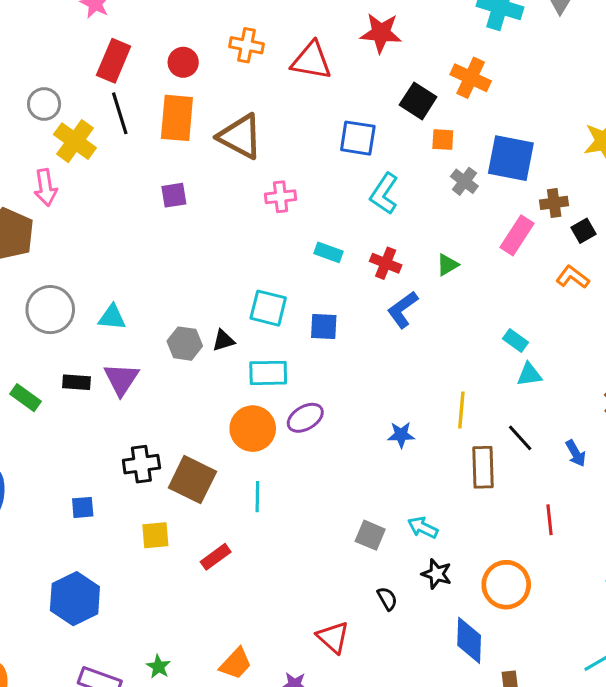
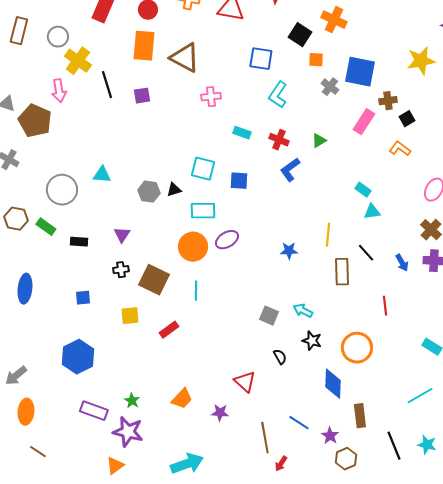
black line: (120, 113) -> (107, 85), moved
gray circle: (50, 310) -> (62, 190), moved
purple triangle: (121, 379) -> (122, 235), moved, size x0.7
black rectangle: (77, 382) -> (79, 242), moved
black cross: (141, 464) -> (121, 270), size x0.7

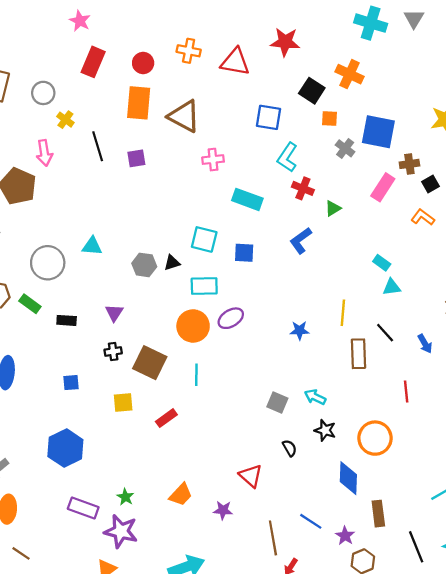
yellow cross: (78, 61) -> (65, 120), size x0.6
cyan rectangle: (242, 133) -> (247, 199), size x1.5
red cross: (279, 140) -> (303, 188), moved

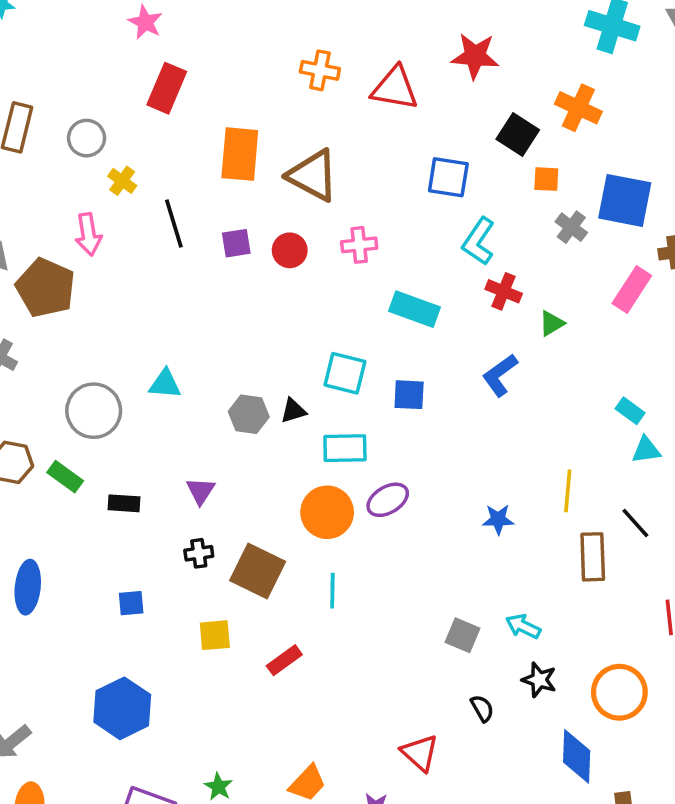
red circle: (143, 63) -> (290, 250), moved

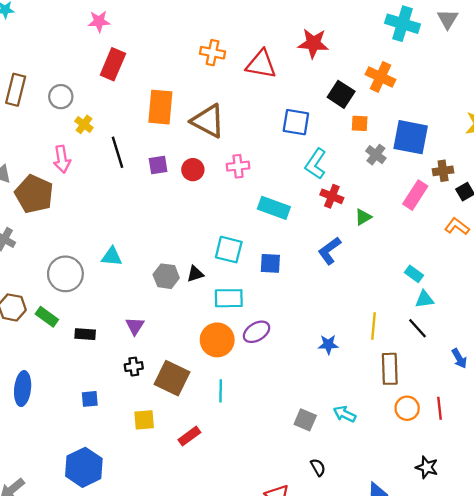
pink star: (145, 22) -> (99, 21), turned -30
black line: (635, 523) -> (418, 328), moved
black star: (539, 680) -> (427, 467), moved
orange circle: (619, 692) -> (407, 408), moved, size x0.7

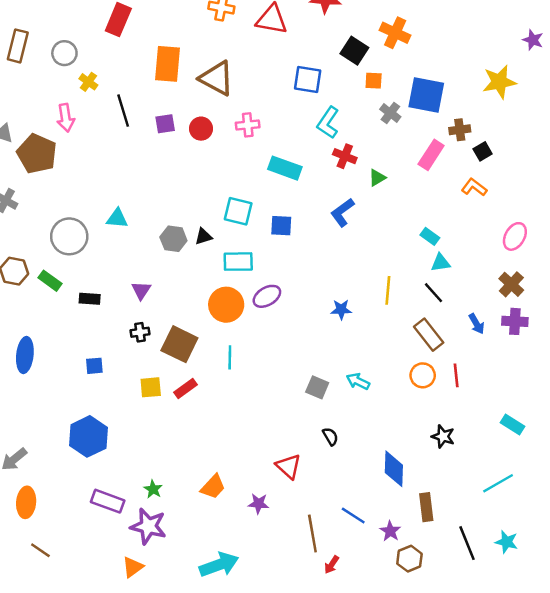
brown rectangle: (390, 369) -> (429, 335), moved, turned -36
red rectangle: (189, 436) -> (185, 389), moved

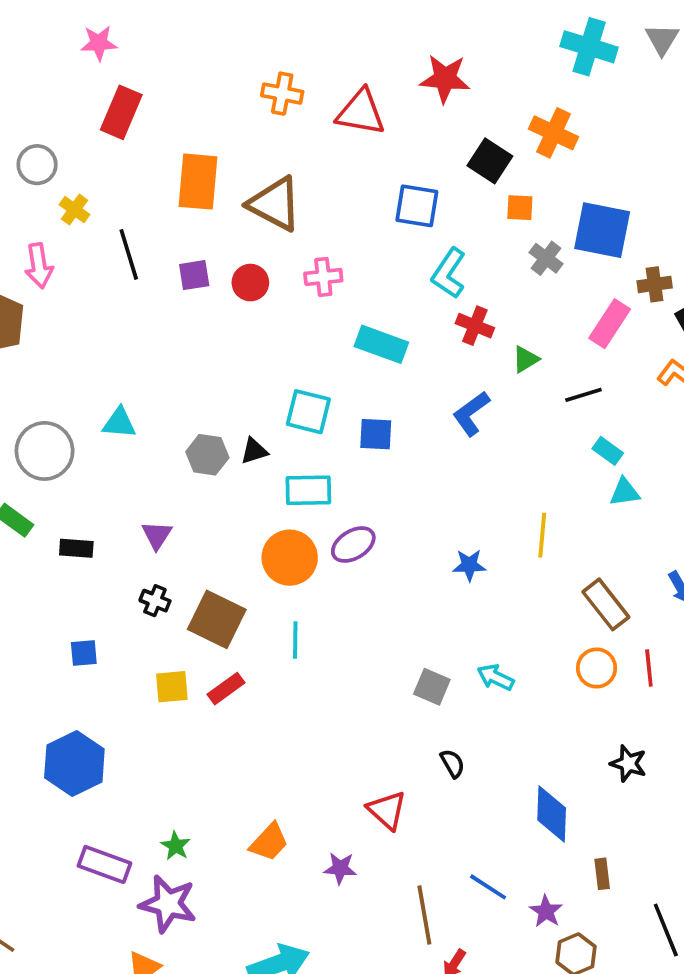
black line: (433, 293) -> (583, 395), moved, turned -65
black cross: (140, 332) -> (155, 601), turned 30
brown rectangle: (426, 507) -> (602, 874), size x0.7

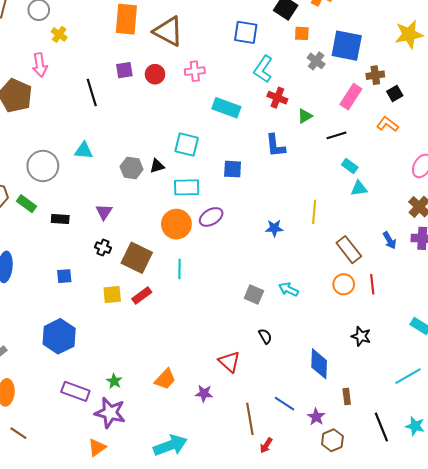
black line: (129, 254) -> (92, 93), moved
blue L-shape: (471, 414) -> (275, 146), turned -60
blue square: (376, 434) -> (233, 169), moved

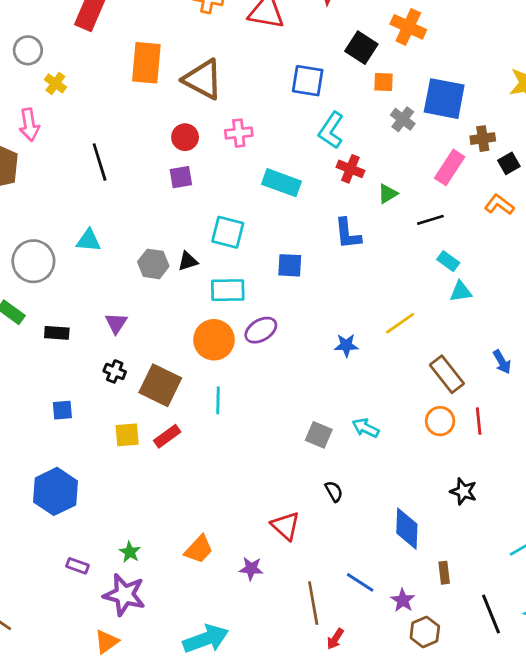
purple square: (124, 70) -> (181, 177), moved
yellow line: (314, 212) -> (400, 323), turned 50
purple rectangle: (75, 391) -> (78, 566), size x0.6

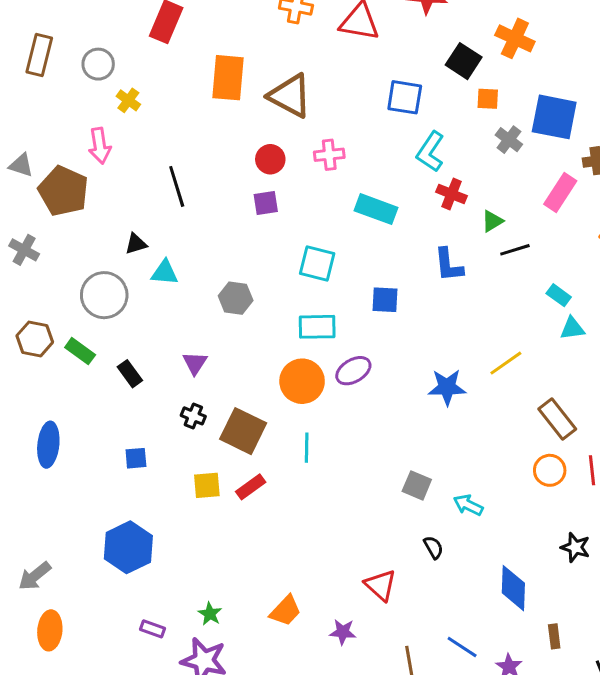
black line: (430, 220) -> (515, 250), moved
black triangle: (188, 261) -> (136, 244), moved
black rectangle: (57, 333) -> (130, 374), turned 50
blue star: (346, 345) -> (447, 387), size x1.4
cyan arrow: (366, 428) -> (468, 505), moved

